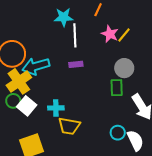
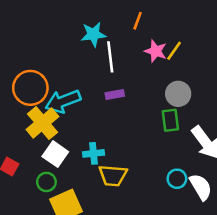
green circle: (13, 101) -> (46, 182), moved

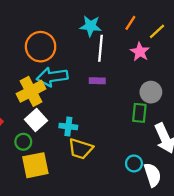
yellow line: (174, 51) -> (157, 31), moved
orange circle: (30, 88) -> (41, 47), moved

